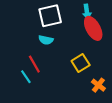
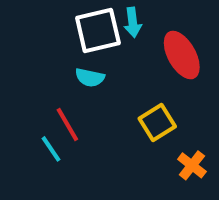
cyan arrow: (87, 12) -> (133, 22), moved

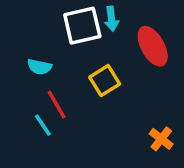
cyan semicircle: (90, 77) -> (39, 67), moved
yellow square: (157, 122) -> (105, 81), moved

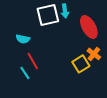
yellow square: (105, 81) -> (81, 64), moved
orange cross: (161, 139) -> (94, 54), moved

